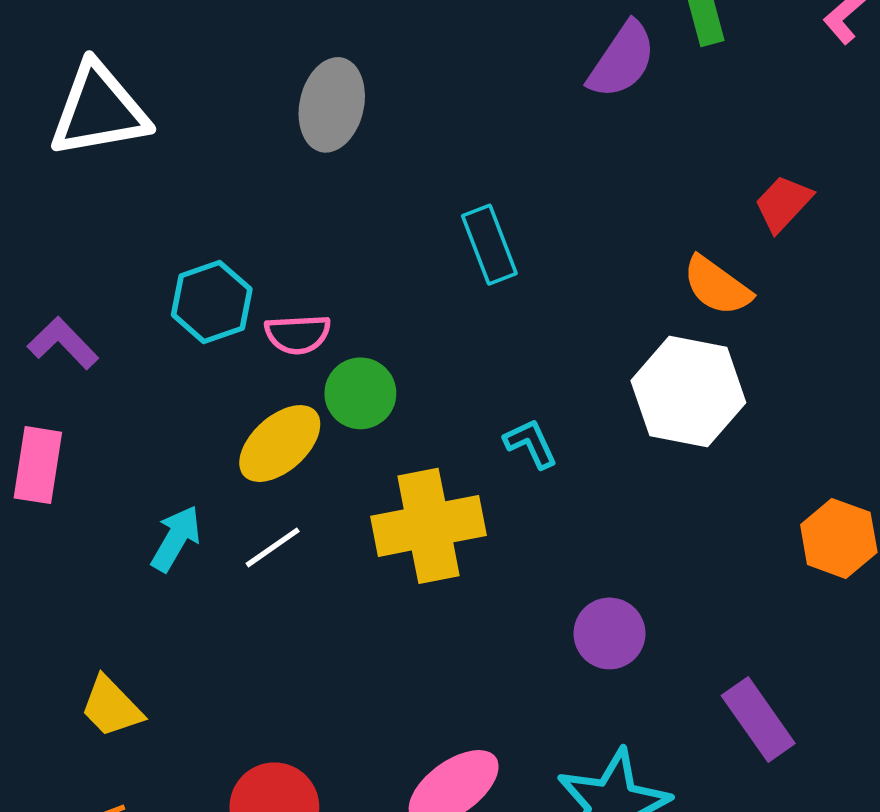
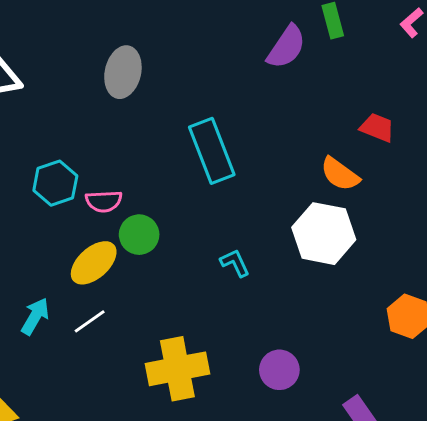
red trapezoid: (783, 203) -> (377, 128), turned 69
cyan rectangle: (489, 245) -> (212, 151), size x1.5
yellow cross: (428, 526) -> (177, 369), moved

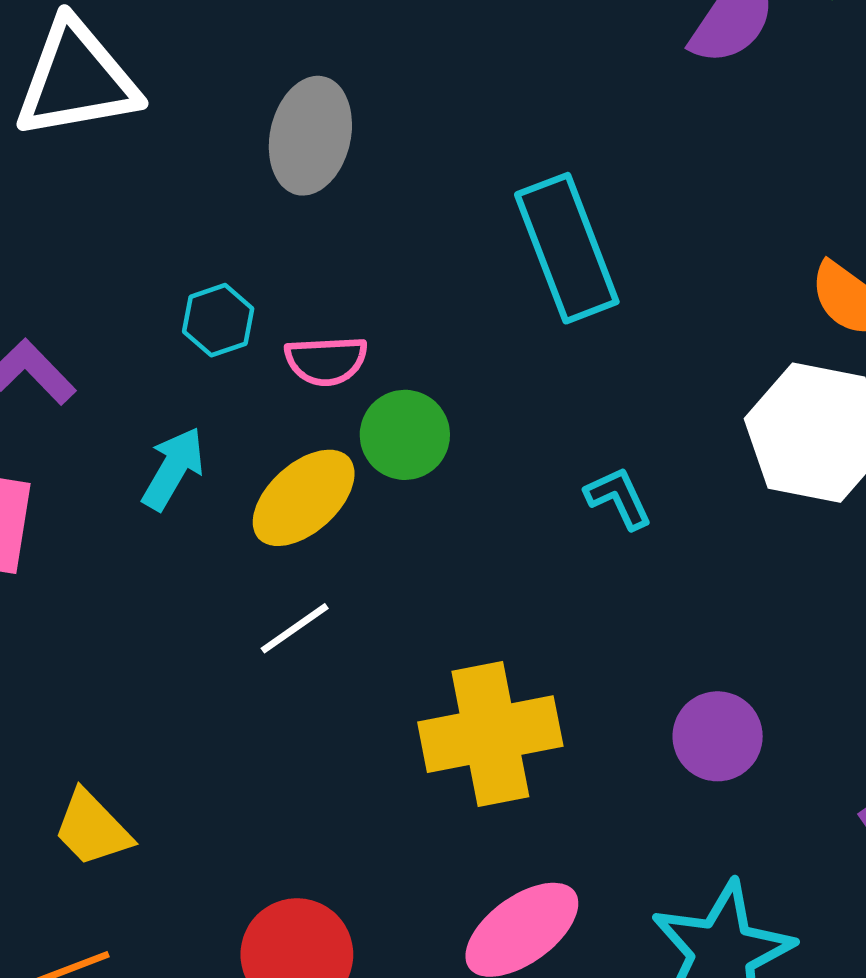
gray ellipse: (123, 72) -> (310, 136), moved
cyan hexagon: (55, 183) -> (218, 320), size x0.7
cyan arrow: (35, 316) -> (173, 469), moved

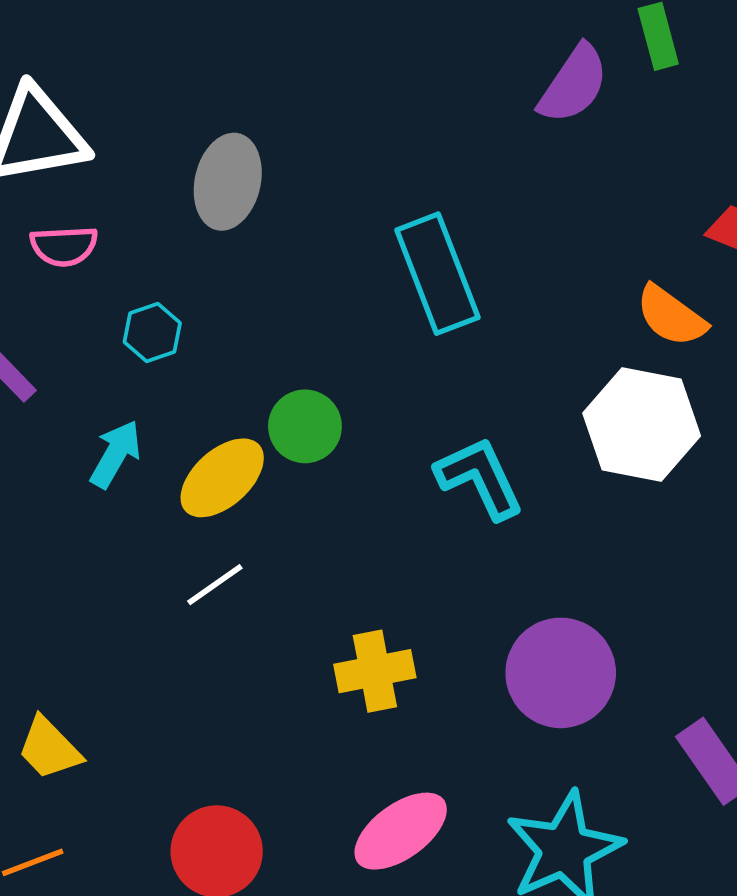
pink semicircle: (326, 361) -> (64, 246), moved
cyan L-shape: (619, 498) -> (480, 478), size x1.6
yellow cross: (490, 734) -> (375, 671), size x0.7
purple circle: (718, 736) -> (561, 673), size x1.5

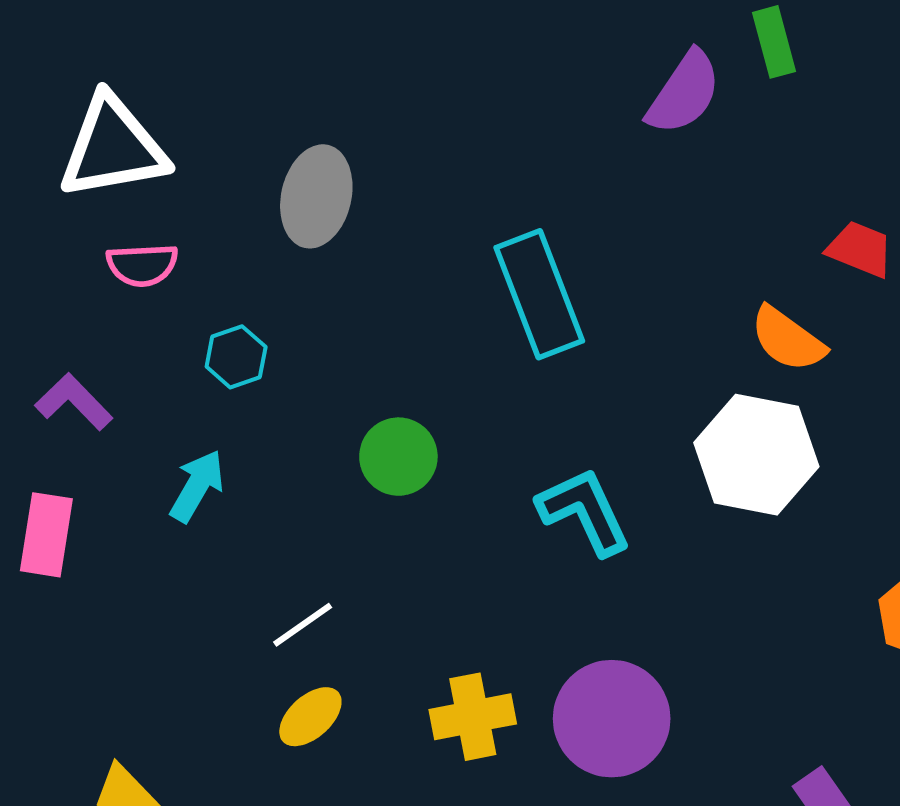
yellow ellipse: (222, 478) -> (310, 717), moved, size x0.7
purple circle: (561, 673) -> (612, 719), moved

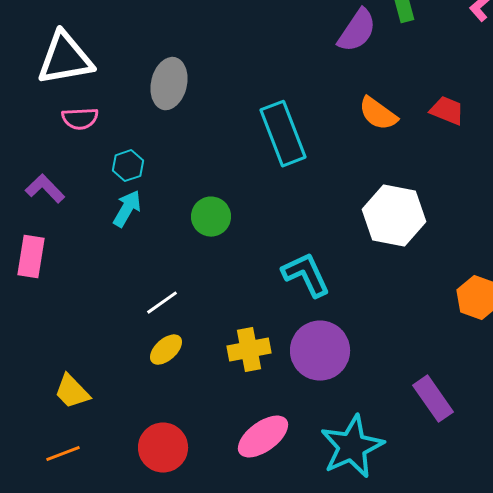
orange semicircle: (788, 339) -> (378, 114), moved
cyan arrow: (197, 486) -> (127, 209), moved
cyan L-shape: (584, 511) -> (306, 275), moved

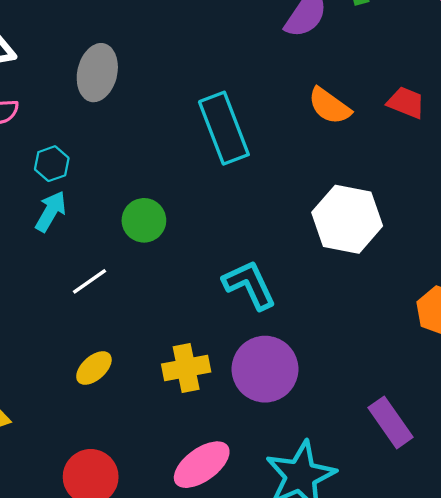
white line: (162, 303) -> (90, 281), moved

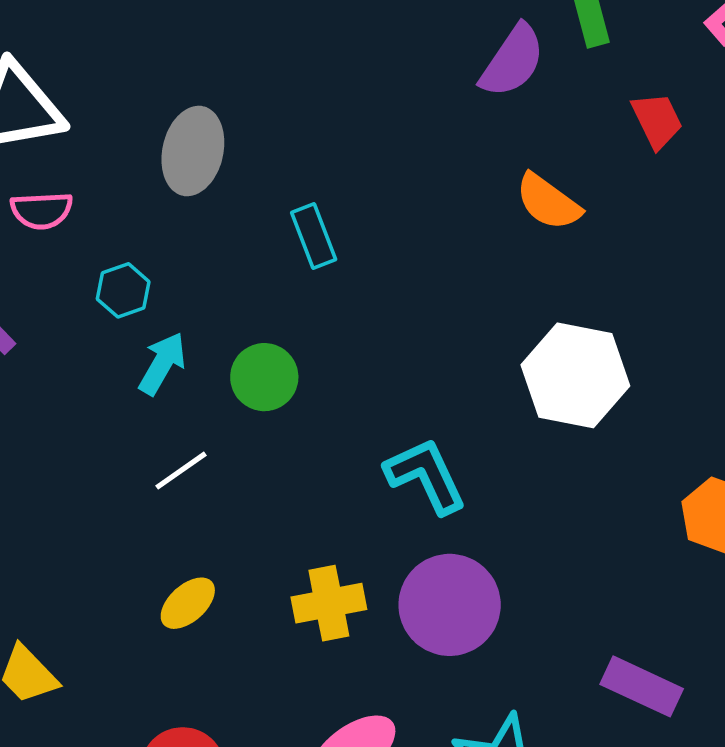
red trapezoid: (406, 103) -> (657, 120), moved, turned 42
cyan rectangle: (224, 128) -> (314, 236), moved, size x0.6
cyan arrow: (51, 211) -> (162, 363), moved
purple rectangle: (390, 422) -> (642, 686), turned -30

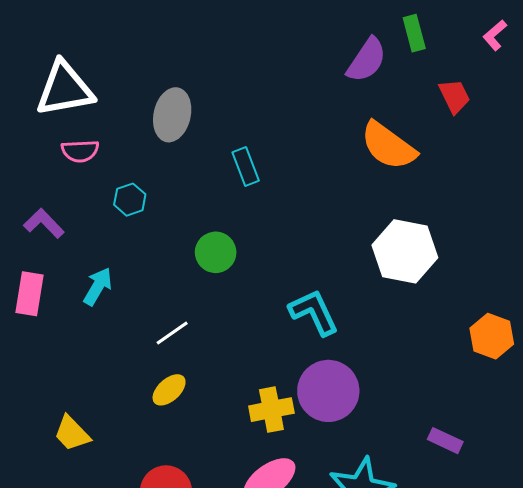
orange semicircle: (548, 202) -> (388, 146), size x1.4
cyan arrow: (162, 363) -> (98, 286), moved
white line: (181, 471) -> (172, 333), moved
yellow cross: (329, 603) -> (271, 410), moved
purple rectangle: (642, 686) -> (445, 441), size x0.7

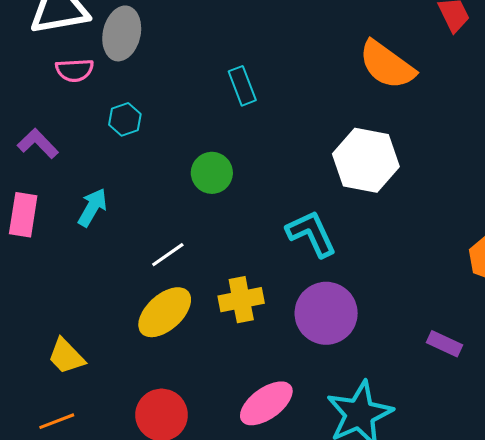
gray ellipse: (172, 115) -> (122, 33), moved
white hexagon: (405, 251) -> (366, 160), moved
yellow ellipse: (169, 390) -> (165, 312), size x1.6
yellow cross: (271, 410) -> (241, 300), moved
purple rectangle: (445, 441) -> (444, 344), moved

